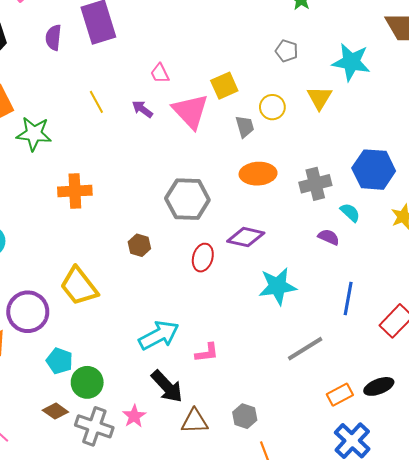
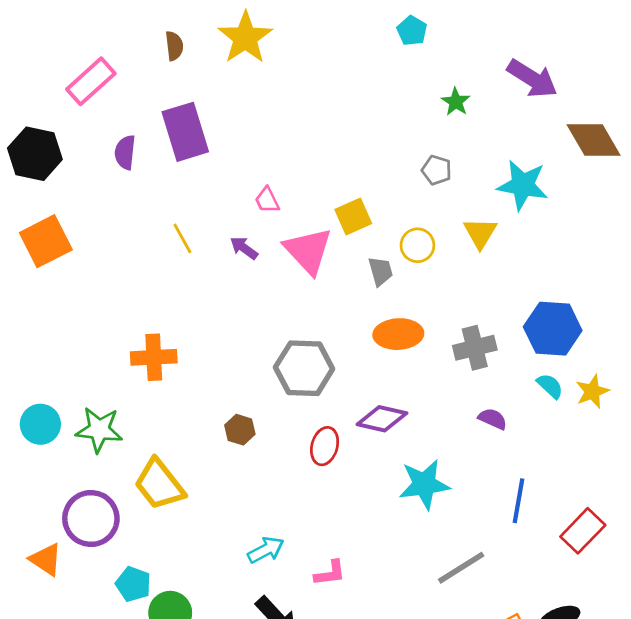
green star: (34, 134) -> (99, 430), moved
cyan semicircle: (350, 213) -> (550, 386), moved
cyan arrow: (159, 335) -> (266, 550), size x0.7

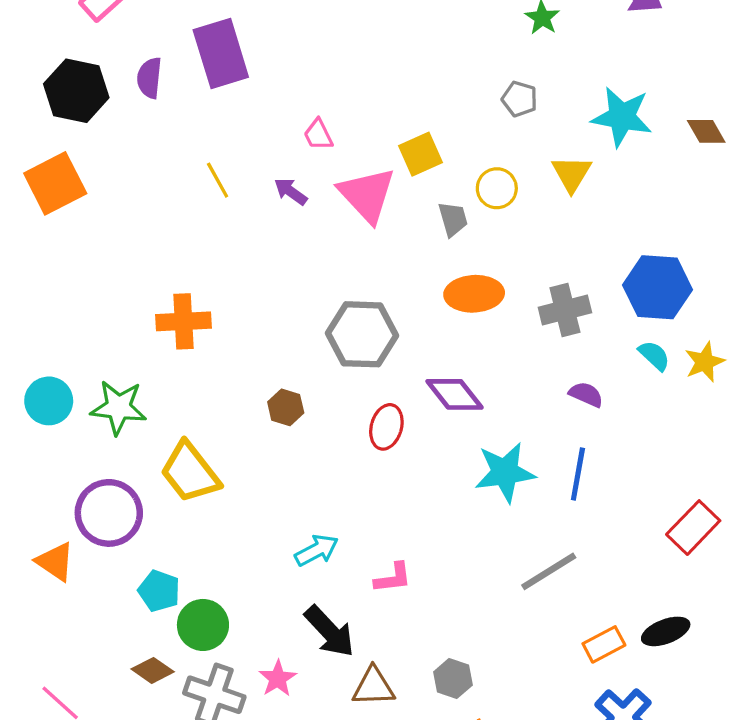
brown diamond: (594, 140) -> (706, 131), moved, size x0.6
black hexagon: (35, 154) -> (76, 91), moved
purple diamond: (382, 419) -> (455, 394), turned 39
blue line: (519, 501) -> (578, 474), moved

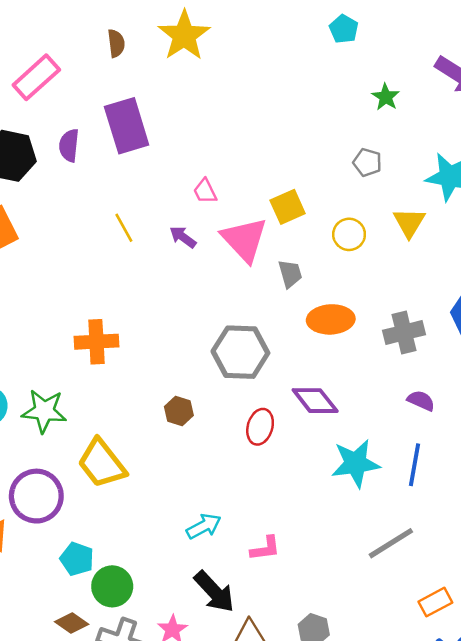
gray trapezoid: (453, 219) -> (290, 274), moved

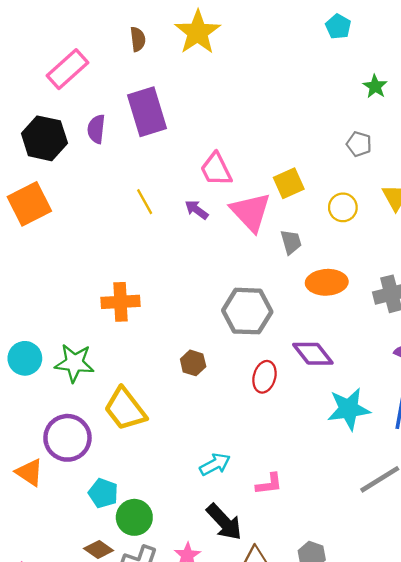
pink trapezoid: (205, 191) -> (216, 169), size x1.5

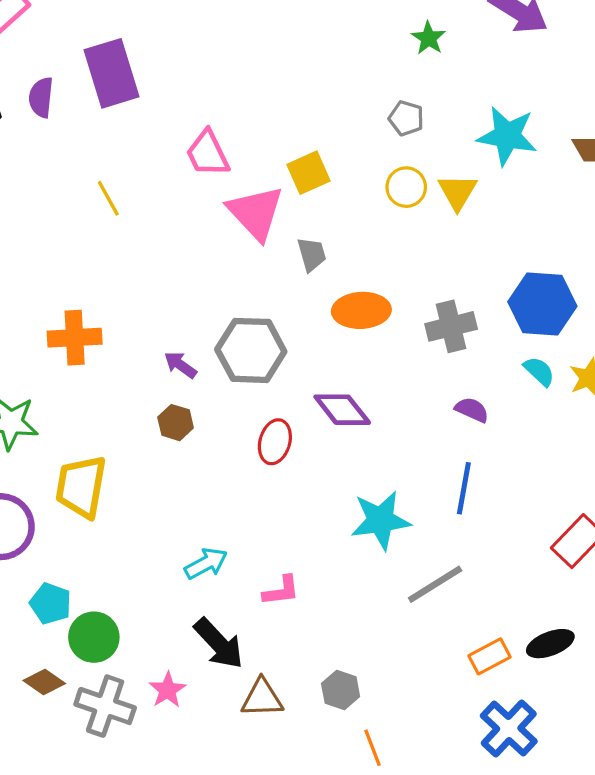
yellow circle: (343, 207) -> (406, 187), moved
purple arrow: (197, 210) -> (180, 365), moved
yellow trapezoid: (125, 409) -> (81, 487), turned 48
cyan star: (349, 409) -> (381, 520), moved

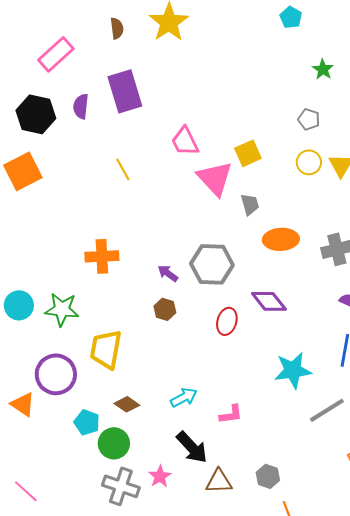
brown diamond: (44, 682) -> (127, 404), moved

